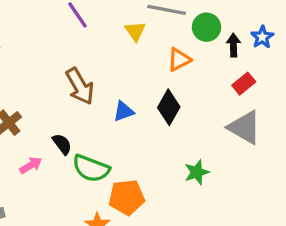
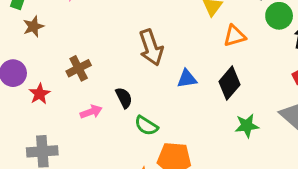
orange triangle: (179, 60) -> (235, 36), moved
green semicircle: (91, 168) -> (146, 126), size x0.7
green star: (197, 172) -> (247, 126), moved

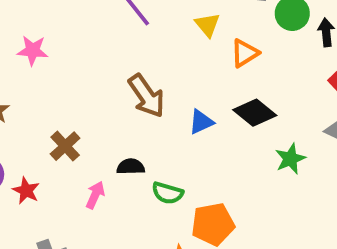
black diamond: (230, 83) -> (255, 113), turned -76
black semicircle: (124, 98) -> (131, 167), turned -50
pink arrow: (91, 112) -> (95, 195), turned -30

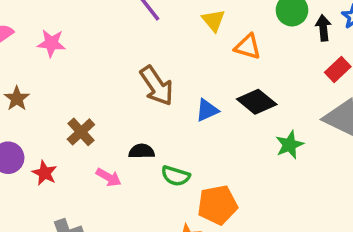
orange triangle: (245, 53) -> (248, 47), turned 48
pink arrow: (95, 195) -> (109, 177), turned 95

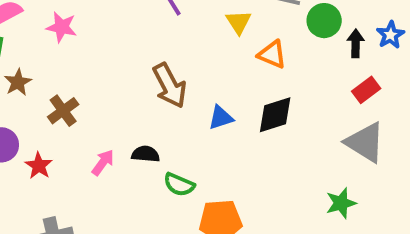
black diamond: (257, 102) -> (275, 115), turned -63
brown cross: (81, 132) -> (63, 111), moved
green star: (290, 145) -> (341, 203), moved
pink arrow: (109, 177) -> (103, 163), moved, turned -90

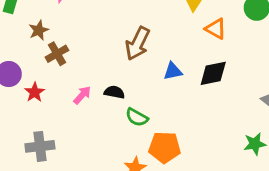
brown star: (18, 82) -> (39, 30), moved
brown arrow: (170, 86) -> (138, 43), turned 48

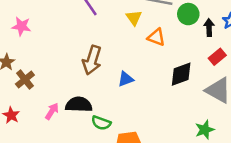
black diamond: (213, 73) -> (181, 74), moved
black semicircle: (114, 92) -> (79, 105), size x1.5

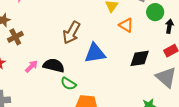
blue triangle: (126, 79) -> (95, 53), size x1.6

